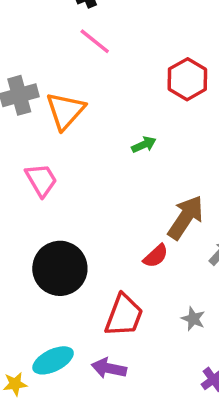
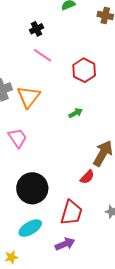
red hexagon: (187, 79) -> (84, 70), moved
cyan ellipse: (53, 360) -> (30, 228), moved
purple arrow: (109, 368) -> (65, 244), turned 150

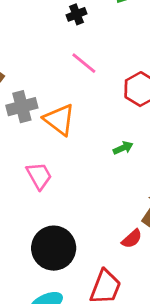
black cross: (36, 29) -> (77, 14), moved
orange triangle: (29, 97) -> (59, 120), turned -35

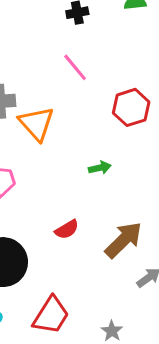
red semicircle: (132, 239) -> (67, 229), moved

